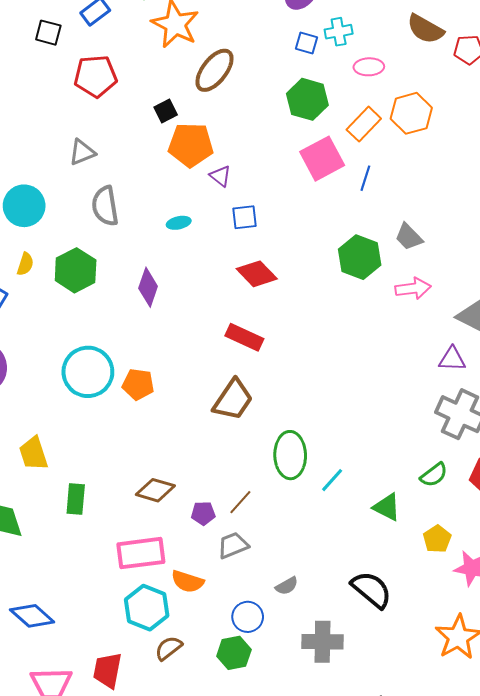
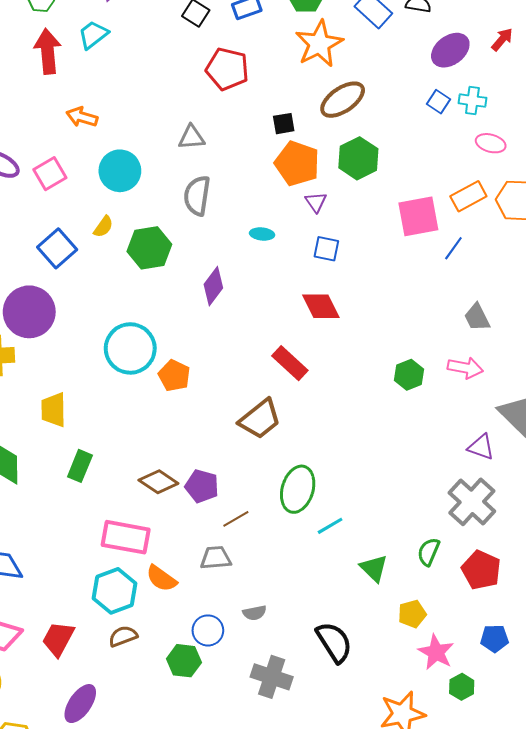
green hexagon: (307, 99) -> (358, 158), moved
green hexagon: (360, 257) -> (409, 375), moved, size x0.7
green semicircle: (434, 475) -> (429, 552), turned 132
purple pentagon: (203, 513) -> (202, 486), moved, size x1.4

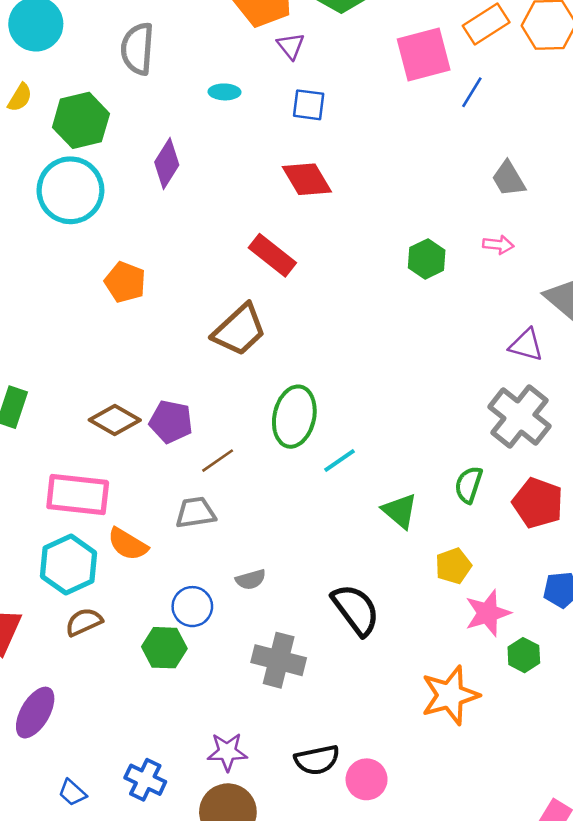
cyan circle: (130, 348) -> (70, 190), moved
pink arrow: (465, 368) -> (498, 245), size x0.7
pink star: (436, 652) -> (488, 613), turned 30

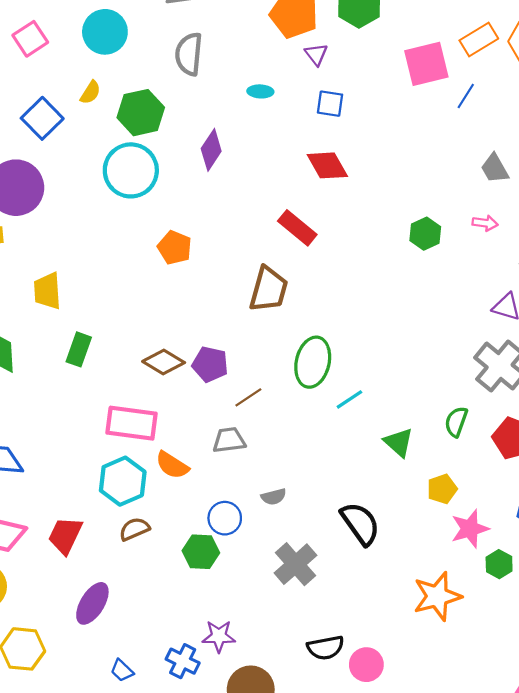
brown trapezoid: (239, 330) -> (269, 289), turned -33
gray cross: (279, 660) -> (295, 564), turned 33
purple star: (227, 752) -> (219, 636), moved

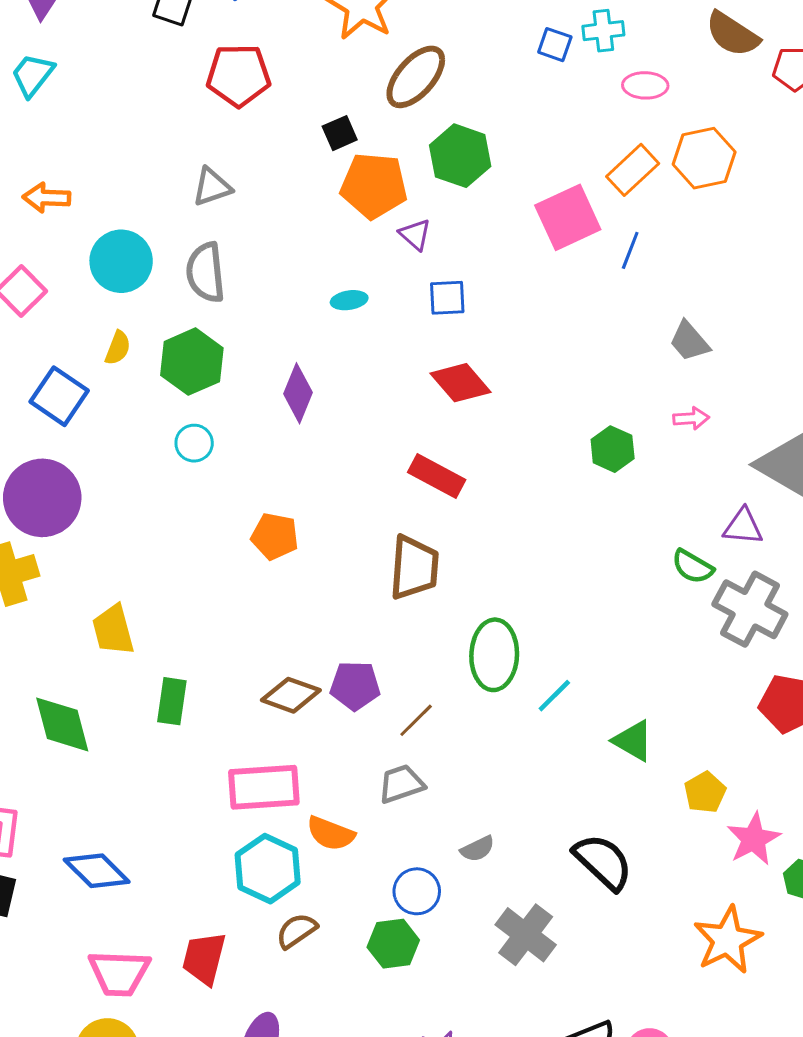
gray semicircle: (189, 54) -> (206, 272), moved
cyan circle: (131, 170) -> (194, 443), size x0.5
green semicircle: (456, 422) -> (693, 567), moved, turned -68

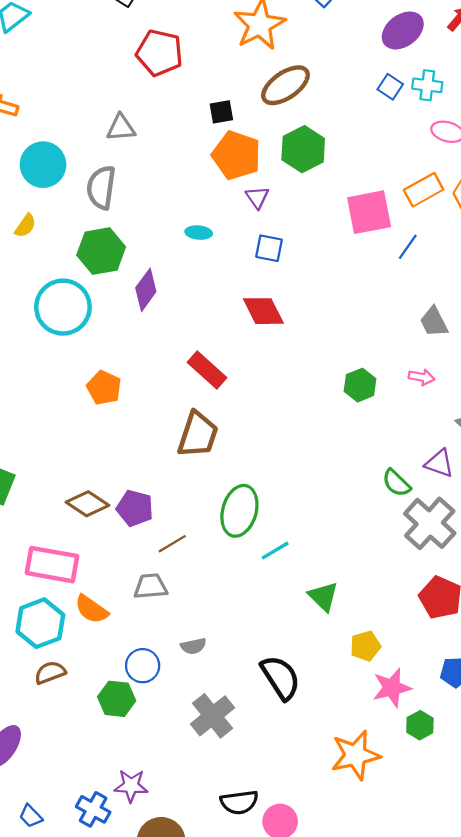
green hexagon: (192, 362) -> (101, 251), moved
cyan circle: (194, 443) -> (63, 307), size x2.0
red rectangle: (437, 476) -> (207, 370), moved

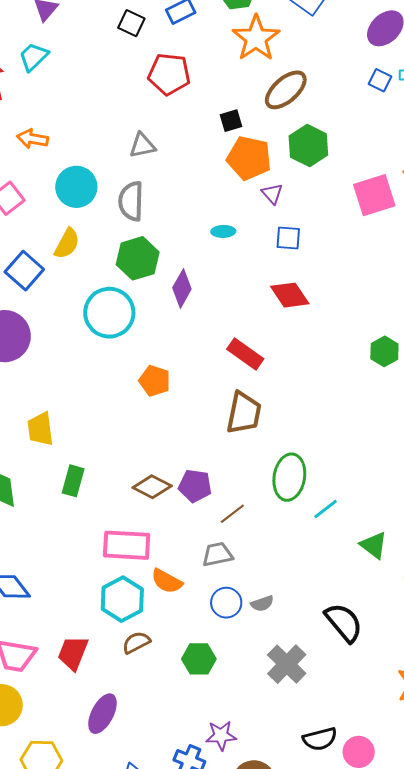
yellow semicircle: (25, 226) -> (67, 244), size x1.4
blue circle: (143, 666) -> (226, 603), moved

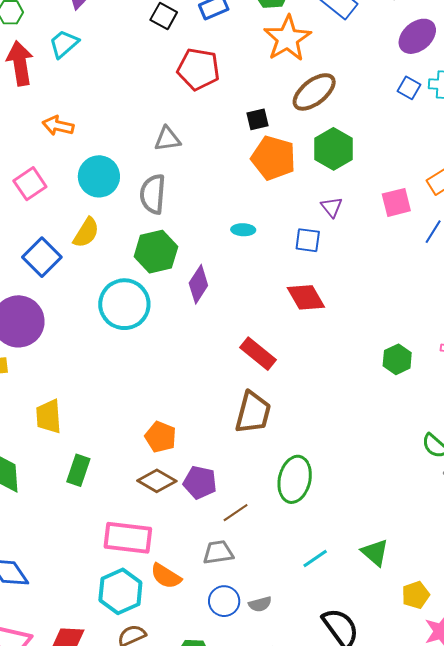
purple triangle: (272, 194) -> (332, 207), moved
pink square: (374, 195) -> (396, 202), size x0.7
orange pentagon: (155, 381) -> (160, 437), moved
cyan line: (326, 509) -> (315, 558), moved

